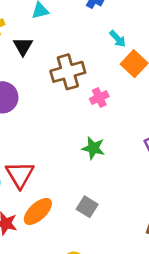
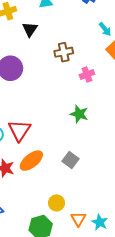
brown cross: (68, 72) -> (64, 52), size x0.7

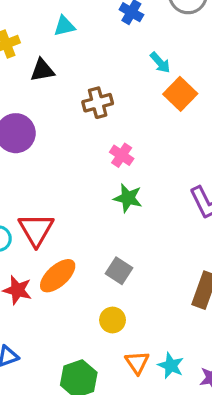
black triangle: (30, 29) -> (42, 70), turned 49
pink cross: (87, 74) -> (122, 155), moved, turned -32
yellow circle: (57, 203) -> (113, 320), moved

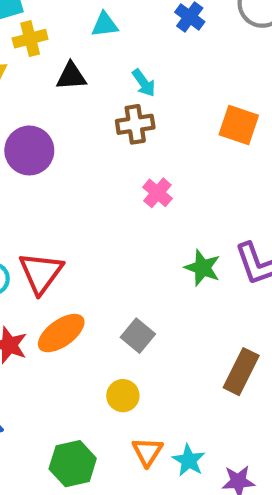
cyan arrow: (160, 63) -> (144, 83), moved
orange square: (180, 94) -> (239, 125), turned -32
green star: (128, 198) -> (203, 268), moved

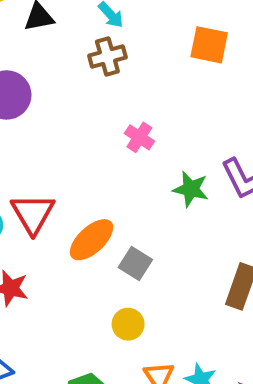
pink cross: (157, 193) -> (139, 137), moved
orange ellipse: (61, 333) -> (92, 240), moved

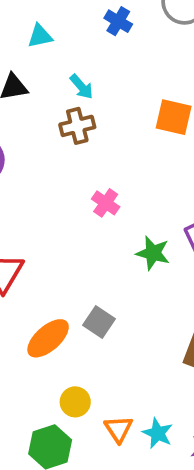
orange ellipse: (92, 240) -> (48, 338), moved
yellow circle: (128, 324) -> (75, 402), moved

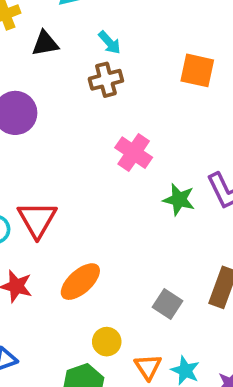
pink cross: (106, 203) -> (134, 153), size x1.4
gray square: (99, 322) -> (167, 304), moved

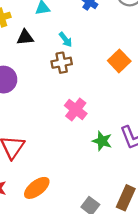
orange square: (197, 70) -> (119, 61), turned 30

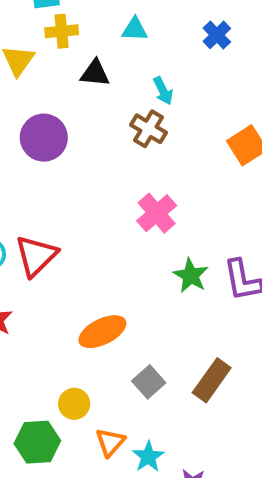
brown cross: (62, 63) -> (148, 129), turned 30
orange ellipse: (37, 188) -> (102, 332), moved

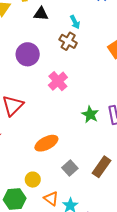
purple circle: (44, 138) -> (28, 54), moved
pink cross: (157, 213) -> (58, 81), moved
orange triangle: (110, 442) -> (51, 199), turned -35

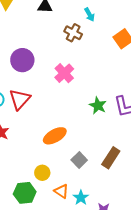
cyan arrow: (75, 22) -> (89, 15), moved
purple circle: (28, 54) -> (22, 60), moved

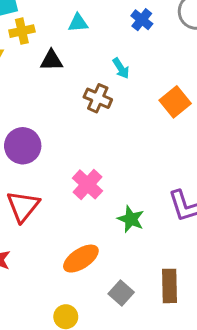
pink cross: (64, 73) -> (88, 184), moved
green star: (98, 106) -> (131, 219), moved
brown rectangle: (111, 158) -> (169, 286), turned -30

